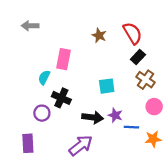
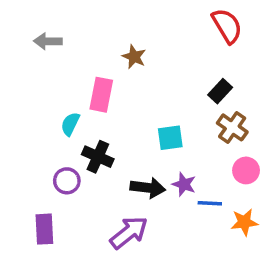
red semicircle: (133, 33) -> (227, 26), moved
brown star: (99, 35) -> (134, 57), moved

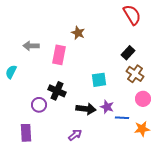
gray arrow: (48, 41) -> (31, 46), moved
cyan semicircle: (70, 124) -> (11, 72), moved
purple arrow: (129, 233) -> (75, 135), size x0.6

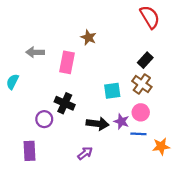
brown cross: (135, 74) -> (142, 84), moved
pink circle: (143, 99) -> (141, 112), moved

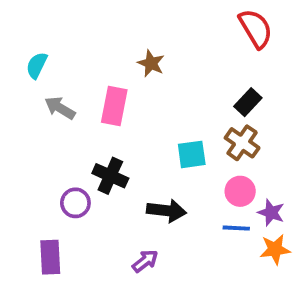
gray arrow: (35, 52) -> (60, 108), moved, turned 30
cyan semicircle: (12, 82) -> (37, 65), moved
purple star: (121, 121) -> (271, 213), moved

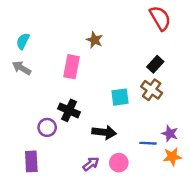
gray arrow: (60, 108) -> (22, 68), moved
pink circle: (240, 191) -> (119, 163), moved

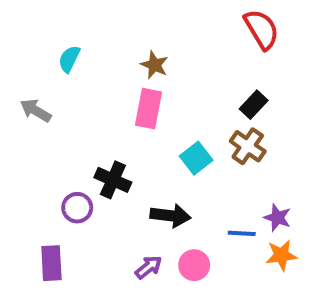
cyan semicircle: (23, 41) -> (69, 59), moved
pink rectangle: (71, 67) -> (149, 109), moved
cyan square: (120, 97) -> (196, 158), turned -30

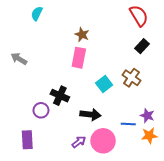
cyan semicircle: (69, 59) -> (37, 14), moved
black rectangle: (254, 105) -> (142, 46), moved
pink circle: (194, 265) -> (103, 141), size x1.5

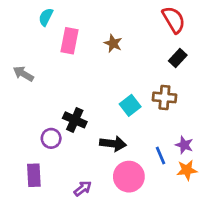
brown star: (82, 35) -> (113, 43), moved
pink rectangle: (79, 58) -> (70, 41), moved
brown cross: (131, 78) -> (164, 97), turned -30
blue line: (128, 124) -> (161, 155), turned 64
purple arrow: (79, 142) -> (83, 188), moved

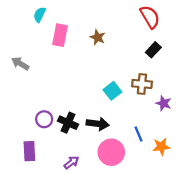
black cross: (75, 120) -> (68, 123), moved
purple star: (184, 145) -> (164, 103), moved

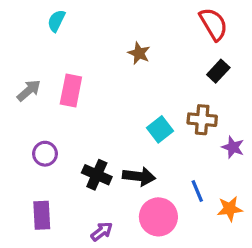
pink rectangle: (60, 35) -> (71, 91), moved
gray arrow: (20, 63) -> (29, 91), turned 108
purple circle: (44, 119) -> (45, 154), moved

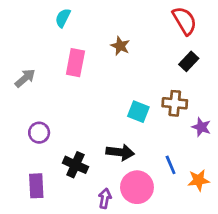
cyan semicircle: (56, 21) -> (63, 18), moved
pink rectangle: (71, 91) -> (75, 63), moved
cyan square: (160, 129) -> (138, 112), turned -30
black cross: (97, 175) -> (75, 165), moved
purple arrow: (102, 231) -> (105, 198), moved, turned -42

